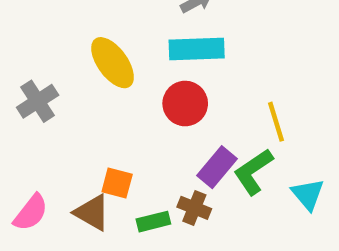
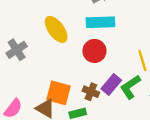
orange square: (117, 183) -> (59, 93), size x1.5
brown cross: (194, 208) -> (91, 92), moved

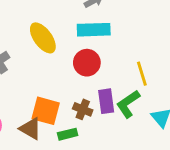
purple rectangle: (111, 85) -> (106, 101), turned -48

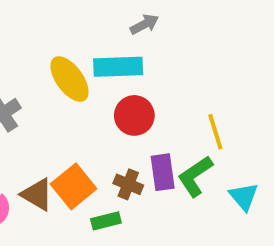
cyan rectangle: (94, 30) -> (118, 67), moved
orange square: (46, 111) -> (74, 186), turned 36
brown triangle: (30, 129) -> (37, 194), moved

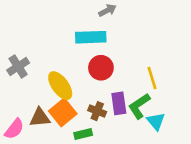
yellow ellipse: (70, 79) -> (60, 86), moved
brown triangle: (37, 194) -> (40, 117), turned -35
cyan triangle: (244, 196) -> (156, 121), moved

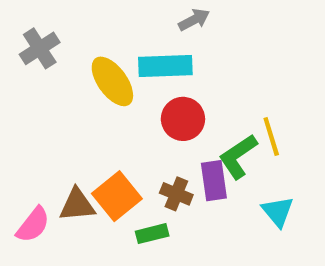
gray cross: (18, 66) -> (40, 48), moved
yellow ellipse: (60, 86) -> (112, 81), moved
green L-shape: (139, 106) -> (238, 156), moved

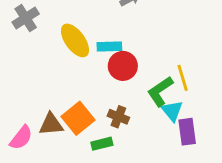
cyan rectangle: (165, 66) -> (109, 46), moved, size x0.7
purple rectangle: (214, 181) -> (187, 132), moved
cyan triangle: (278, 212) -> (172, 111), moved

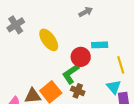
cyan rectangle: (109, 46) -> (100, 45), moved
green L-shape: (160, 91) -> (71, 74), moved

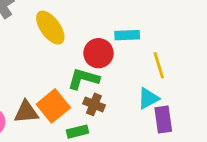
green L-shape: (71, 74) -> (83, 79), turned 50
cyan triangle: (114, 87) -> (148, 98), turned 42

